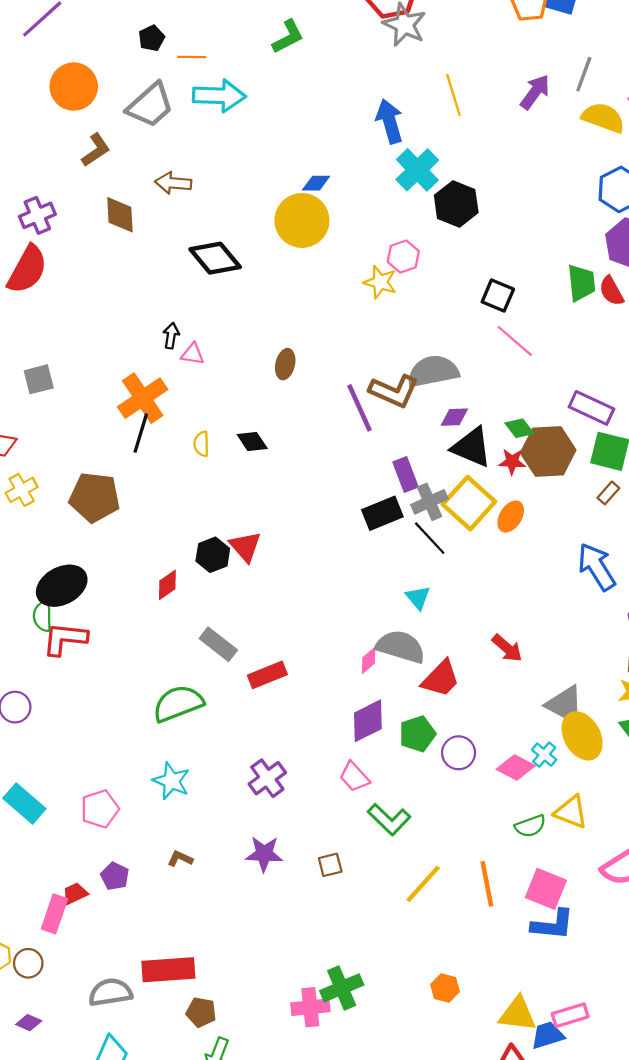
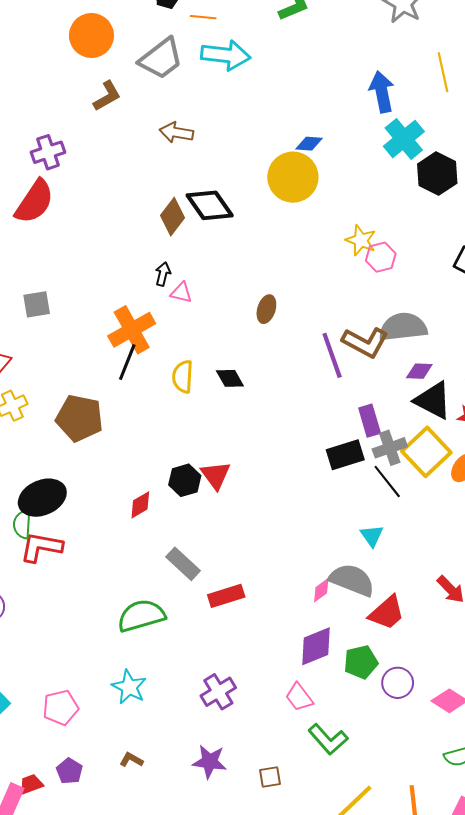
brown diamond: (120, 215) -> (172, 217), moved, turned 36
pink hexagon: (403, 257) -> (381, 257), moved
yellow semicircle: (201, 444) -> (183, 377), size x1.4

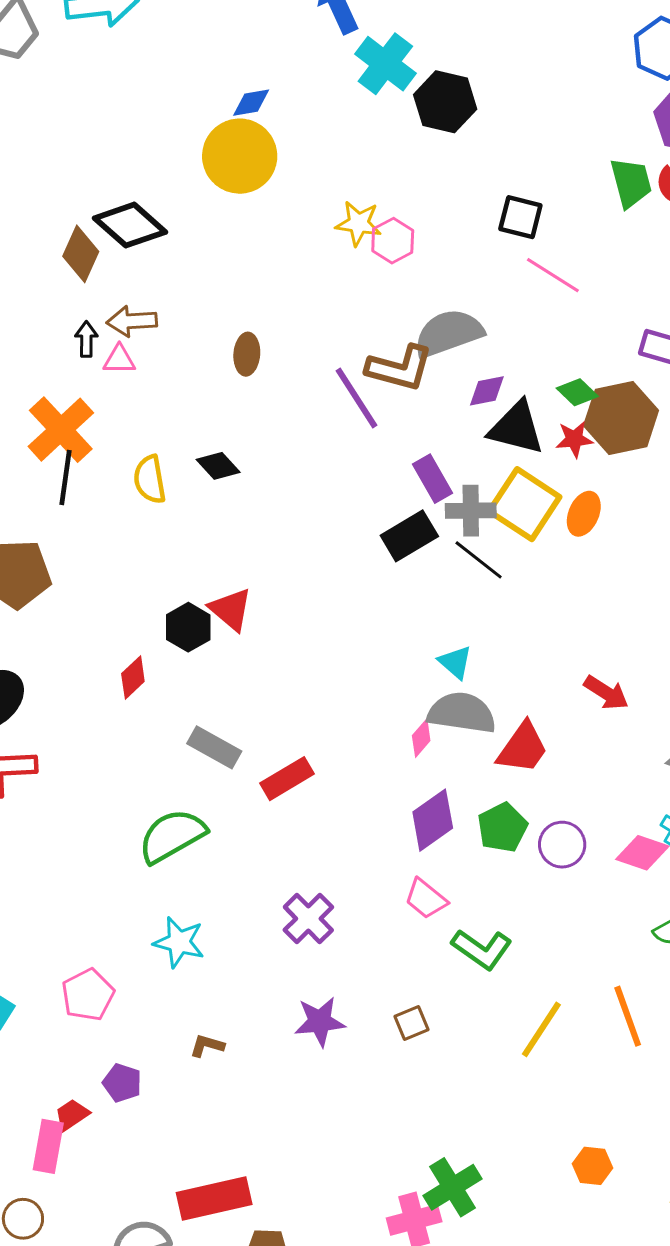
brown arrow: (176, 133) -> (132, 321), moved
gray cross: (390, 448) -> (471, 511), turned 32
cyan triangle: (372, 536) -> (455, 662), moved

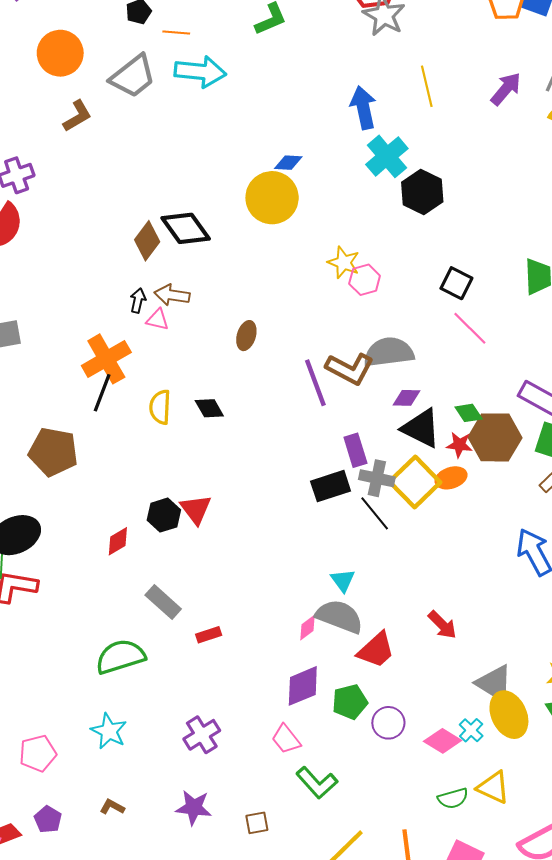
orange ellipse: (584, 514) -> (451, 478), moved, turned 36
red rectangle: (287, 779) -> (209, 635), size x0.7

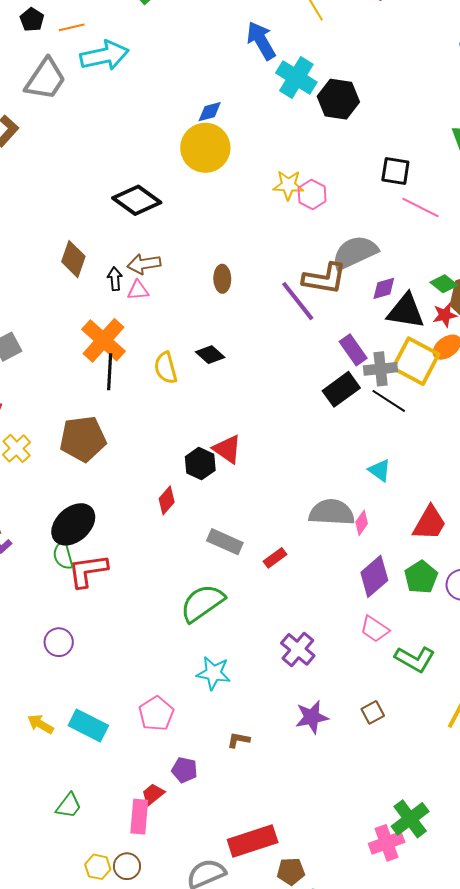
brown diamond: (147, 241) -> (73, 259), moved
gray semicircle: (339, 616) -> (332, 512), moved

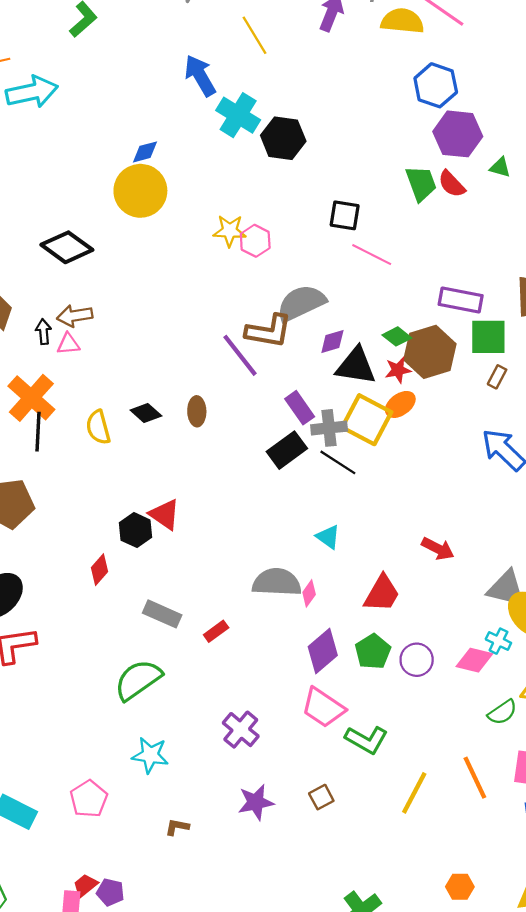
brown ellipse: (222, 279) -> (197, 411), moved
pink trapezoid: (375, 629) -> (323, 708), size x1.4
purple pentagon: (184, 770) -> (110, 892), moved

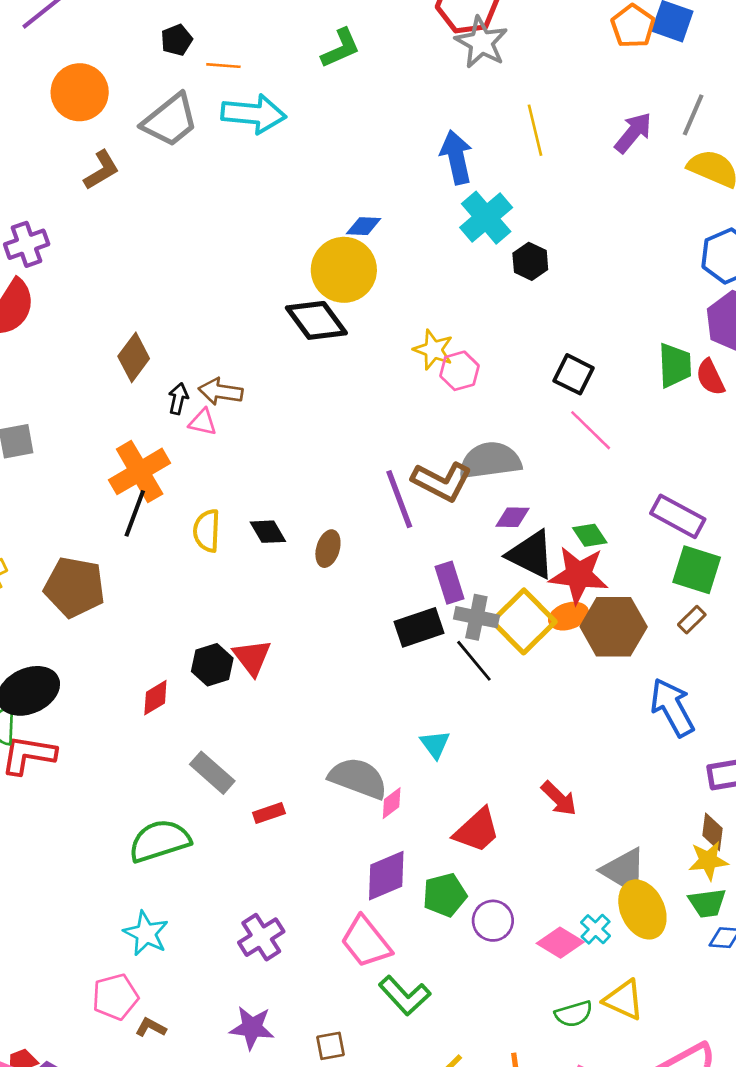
black hexagon: (283, 138) -> (530, 261), size x0.7
black diamond: (67, 247) -> (316, 320), moved
brown hexagon: (430, 352) -> (614, 627), moved
red star: (398, 370) -> (579, 575), size x1.8
pink pentagon: (89, 799) -> (115, 997), moved

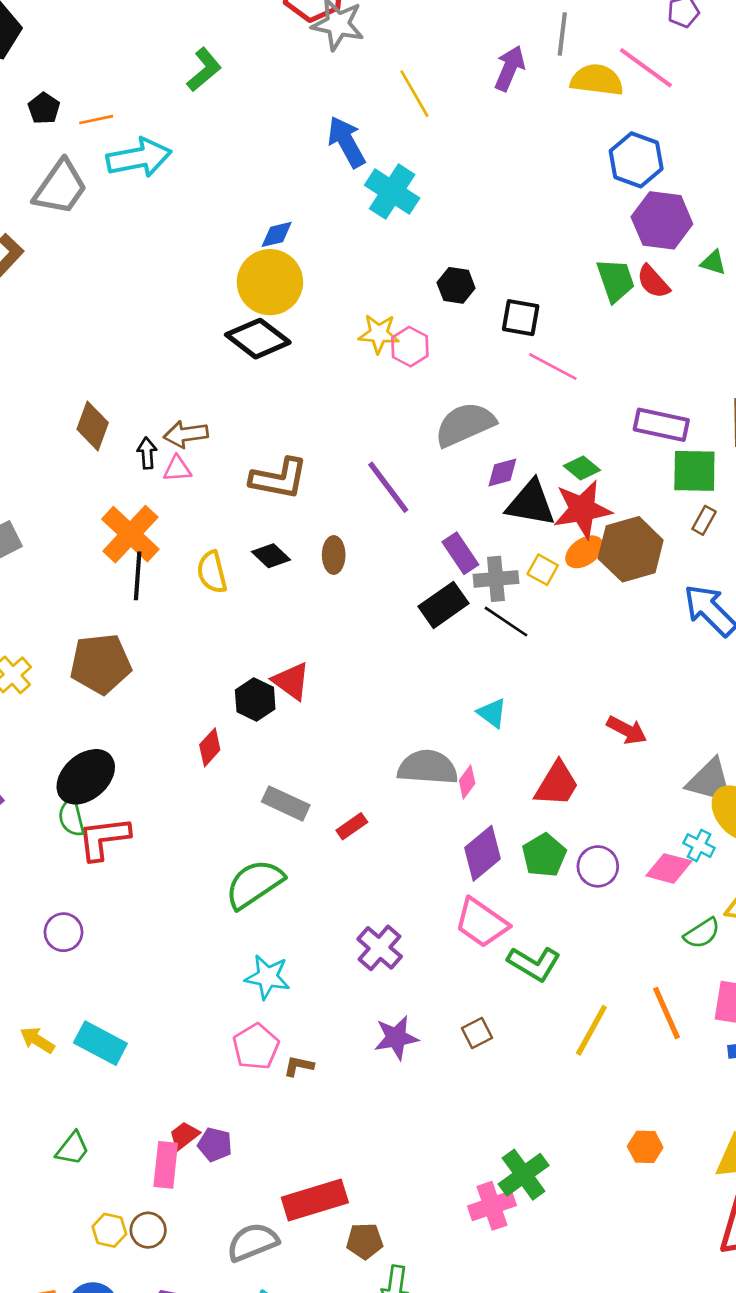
black hexagon: (530, 261) -> (456, 285), moved
brown L-shape: (442, 481) -> (279, 479), moved
yellow square: (524, 621) -> (543, 570), size x0.5

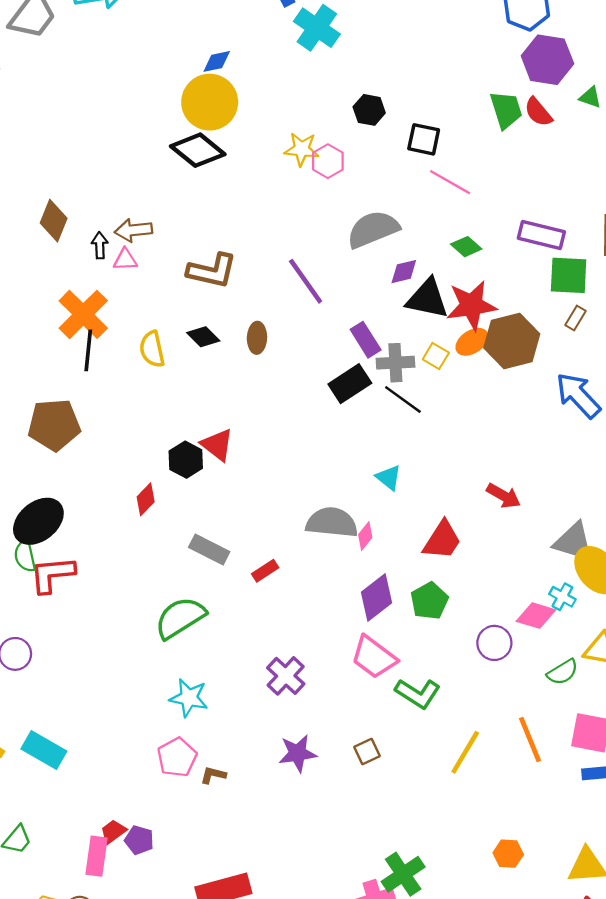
green diamond: (582, 468) -> (466, 247), moved
purple circle: (598, 866) -> (494, 643), moved

